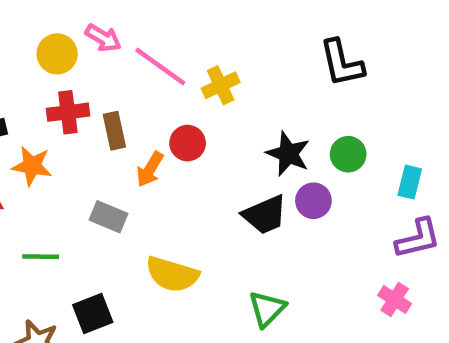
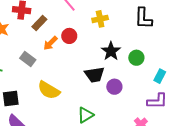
yellow cross: (221, 85) -> (100, 19), moved
brown rectangle: (114, 131) -> (39, 23), turned 42
purple circle: (313, 201) -> (114, 87), moved

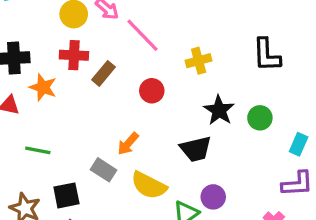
orange arrow: (50, 43) -> (128, 144), moved
gray rectangle: (28, 59) -> (104, 170), moved
purple circle: (114, 87) -> (213, 197), moved
yellow semicircle: (49, 90) -> (149, 185), moved

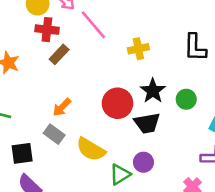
red cross: (74, 55) -> (47, 30), moved
red circle: (152, 91) -> (118, 103), moved, size x1.5
orange arrow: (128, 144) -> (62, 107), moved
black trapezoid: (196, 149) -> (147, 123), moved

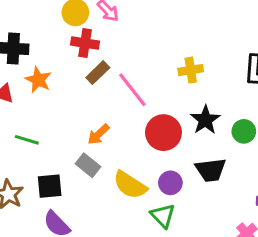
pink line: (93, 25) -> (132, 90), moved
black trapezoid: (147, 123) -> (211, 170), moved
purple circle: (143, 162) -> (170, 183), moved
green triangle: (120, 174) -> (163, 216), turned -45

